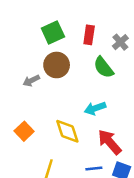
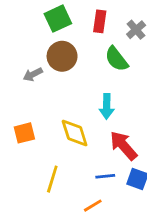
cyan arrow: (95, 108) -> (107, 106), turned -70
orange square: (24, 131) -> (24, 133), turned 30

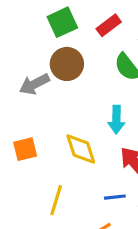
red rectangle: (100, 21) -> (109, 25), turned 45
gray arrow: (33, 74) -> (34, 84), size x1.4

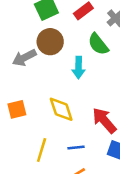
cyan arrow: (116, 120) -> (78, 68), moved
blue line: (115, 197) -> (76, 148), moved

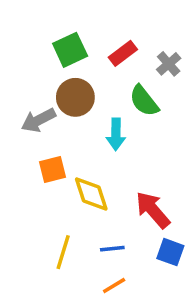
orange square: (17, 109) -> (53, 169), moved

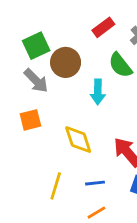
green square: (70, 50) -> (36, 46), moved
gray arrow: (38, 120) -> (36, 81), turned -108
orange square: (53, 169) -> (30, 120), moved

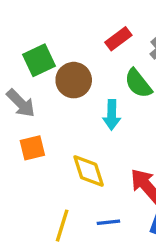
gray arrow: (36, 81) -> (21, 103), moved

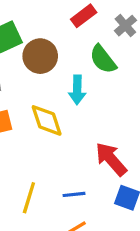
yellow diamond: (89, 171) -> (47, 120), moved

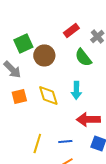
cyan arrow: (77, 90) -> (76, 90), moved
red arrow: (111, 159) -> (88, 119), turned -50

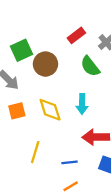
yellow line: (37, 143) -> (35, 152), moved

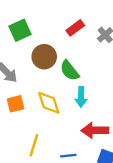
green square: (21, 50) -> (20, 30), moved
green semicircle: (90, 66) -> (70, 71), moved

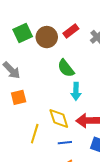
brown circle: (44, 57) -> (47, 37), moved
yellow diamond: (49, 103) -> (59, 119), moved

